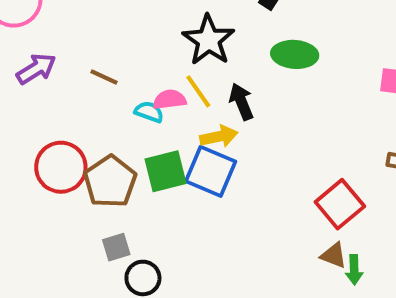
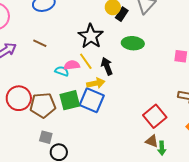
brown line: (104, 77) -> (40, 43), moved
brown pentagon: (110, 182) -> (43, 105), turned 30
gray square: (116, 247) -> (46, 137), turned 32

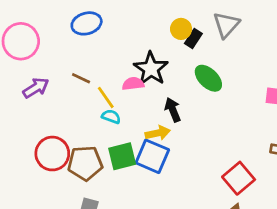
green ellipse: (133, 43) -> (208, 78), turned 40
yellow line: (86, 61) -> (106, 97), moved
pink semicircle: (72, 65) -> (133, 84), moved

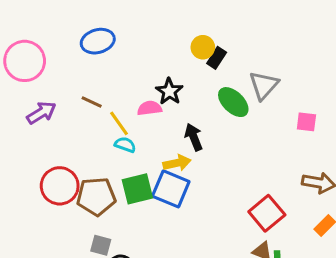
gray triangle: (226, 25) -> (264, 85), moved
black star: (151, 69) -> (169, 91), size x0.7

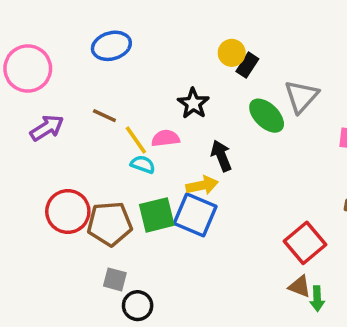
pink semicircle: (150, 108) -> (165, 138), moved

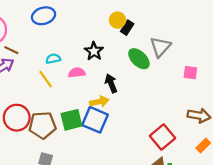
brown line: (104, 116) -> (11, 50), moved
yellow line: (136, 140) -> (46, 79), moved
cyan semicircle: (143, 164) -> (53, 59), moved, turned -32

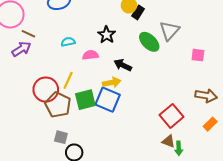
yellow line: (46, 79) -> (68, 80), moved, turned 60
black arrow: (111, 83) -> (123, 65), turned -42
red circle: (17, 118) -> (46, 90), moved
brown pentagon: (42, 125) -> (58, 105), turned 30

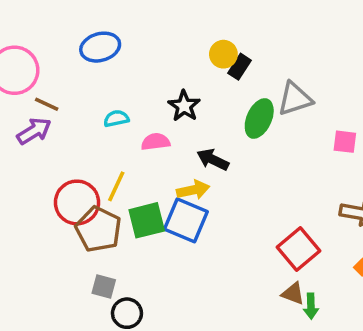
gray triangle: (170, 31) -> (295, 99), turned 30
green ellipse: (149, 42) -> (259, 119), turned 70

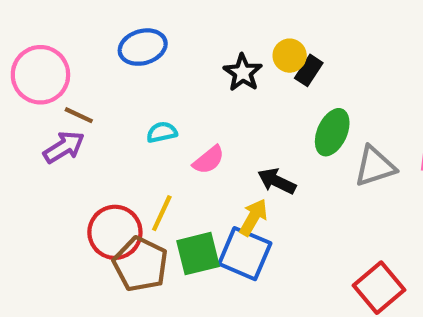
gray triangle: (295, 99) -> (375, 166), moved
black star: (184, 106) -> (243, 73), moved
pink semicircle: (156, 142) -> (209, 160), turned 148
yellow arrow: (193, 190) -> (253, 217), turned -48

